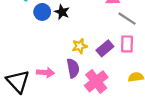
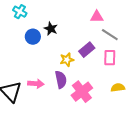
blue circle: (42, 12) -> (33, 37), moved
purple rectangle: (105, 48) -> (87, 50), moved

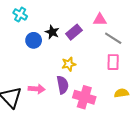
purple rectangle: (87, 50) -> (74, 32), moved
pink cross: (82, 92) -> (84, 97), turned -35

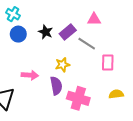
gray line: (113, 38) -> (87, 44), moved
blue circle: (34, 40) -> (18, 34), moved
pink arrow: (37, 89) -> (30, 75), moved

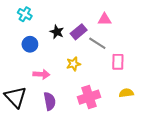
blue circle: (18, 34) -> (30, 44), moved
purple semicircle: (56, 86) -> (50, 101), moved
pink cross: (78, 98) -> (89, 97), turned -35

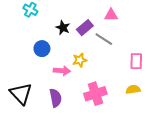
blue circle: (30, 44) -> (42, 49), moved
pink rectangle: (118, 62) -> (136, 61), moved
pink arrow: (41, 74) -> (62, 71), moved

